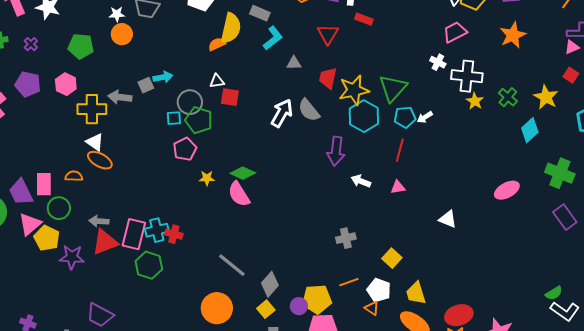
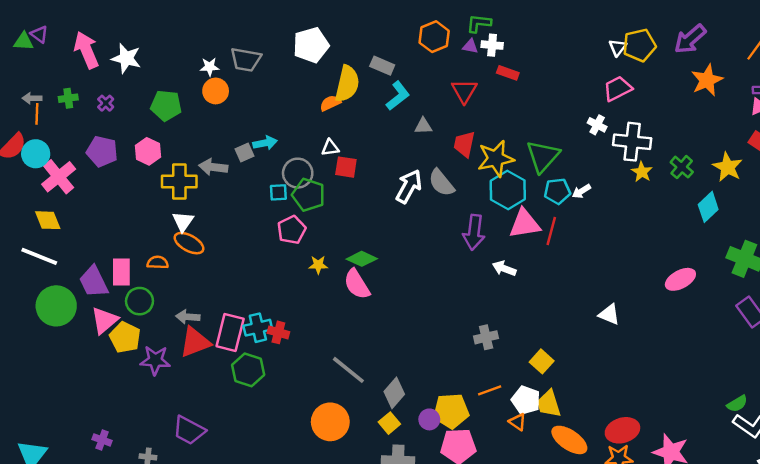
orange star: (513, 35) -> (707, 80), moved
white triangle: (95, 142) -> (183, 221), turned 30
pink triangle: (398, 187) -> (525, 224), moved, size x1.8
yellow trapezoid: (416, 293) -> (549, 404), moved

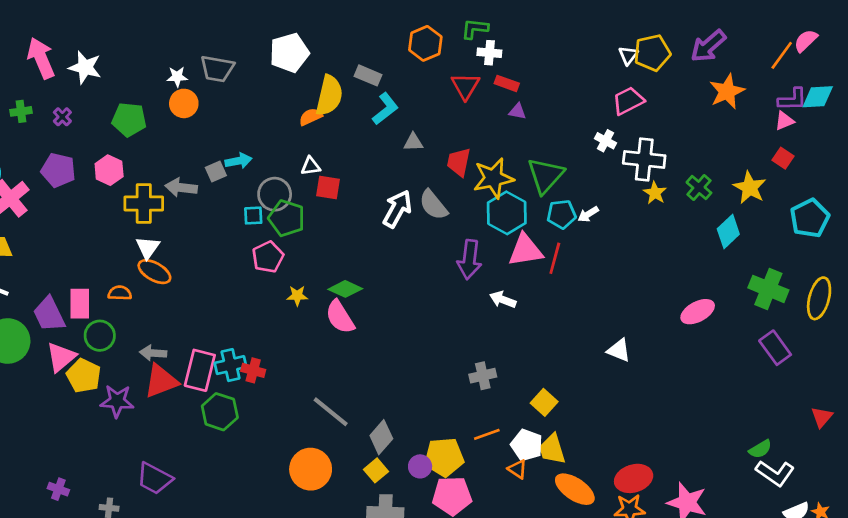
purple triangle: (470, 46) -> (517, 111), moved
red triangle: (464, 91) -> (465, 86), moved

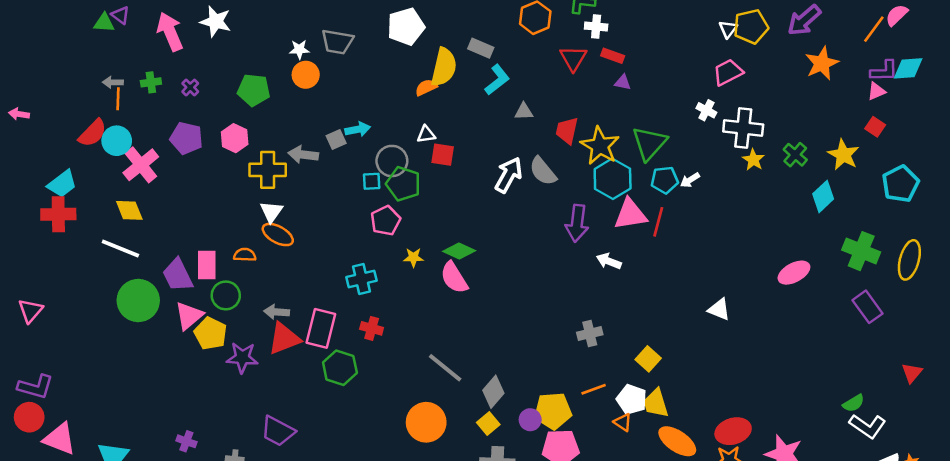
white star: (85, 67) -> (216, 21), moved
yellow star: (493, 178) -> (600, 146), turned -30
cyan cross: (231, 365) -> (361, 279), moved

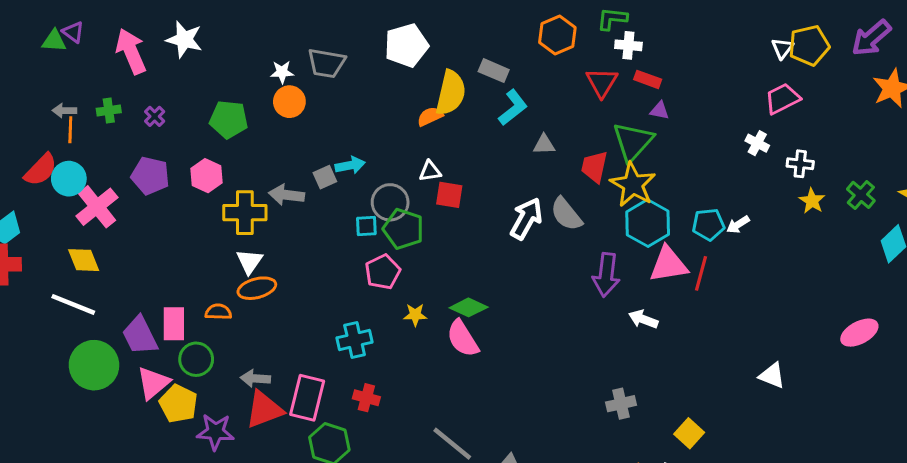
white cross: (743, 128) -> (800, 164), size x0.6
green triangle: (649, 143) -> (633, 142), moved
orange ellipse: (278, 235) -> (257, 288), turned -44

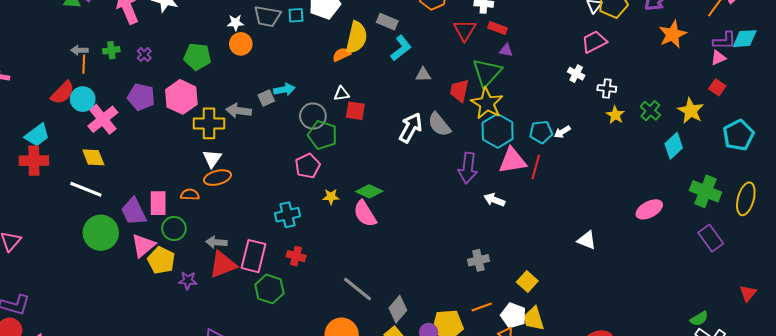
pink hexagon: (206, 176) -> (181, 97), size x1.4
cyan square: (366, 226) -> (296, 15), moved
purple star: (215, 432) -> (188, 280), size x0.7

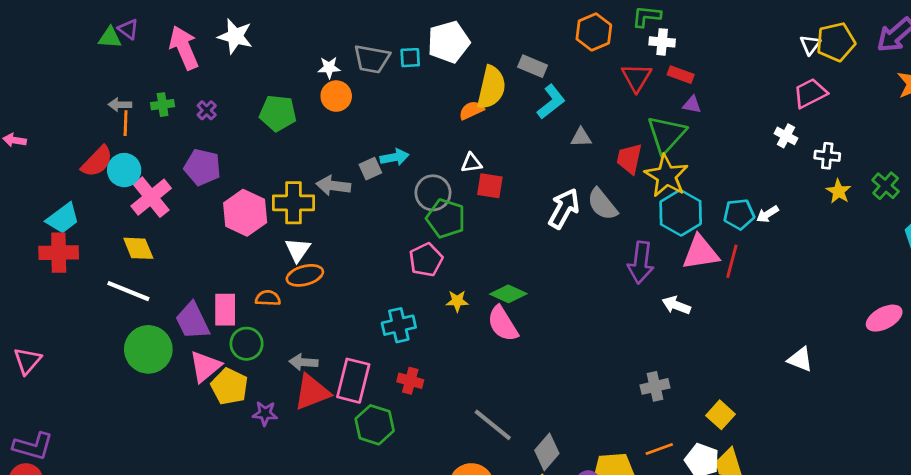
pink hexagon: (181, 97) -> (245, 213), moved

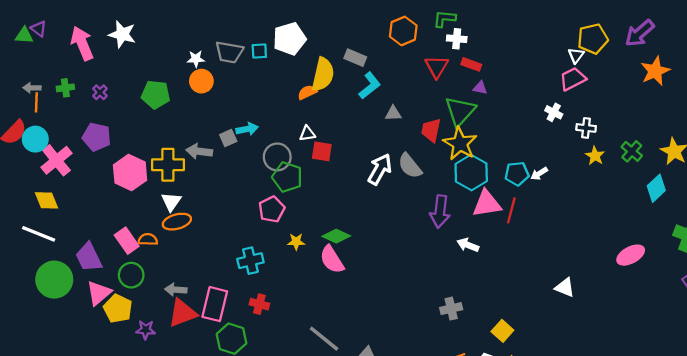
white triangle: (810, 45) -> (576, 55), moved
pink rectangle: (225, 310) -> (127, 241), moved, turned -35

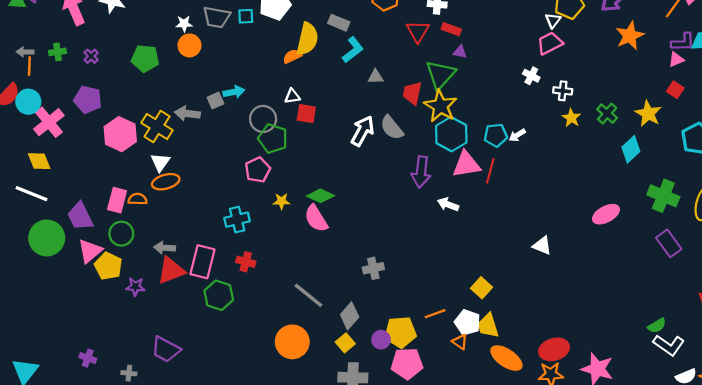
yellow cross: (168, 165) -> (157, 127), turned 32
pink rectangle: (127, 241) -> (117, 200), turned 50
gray cross: (451, 309) -> (373, 268), moved

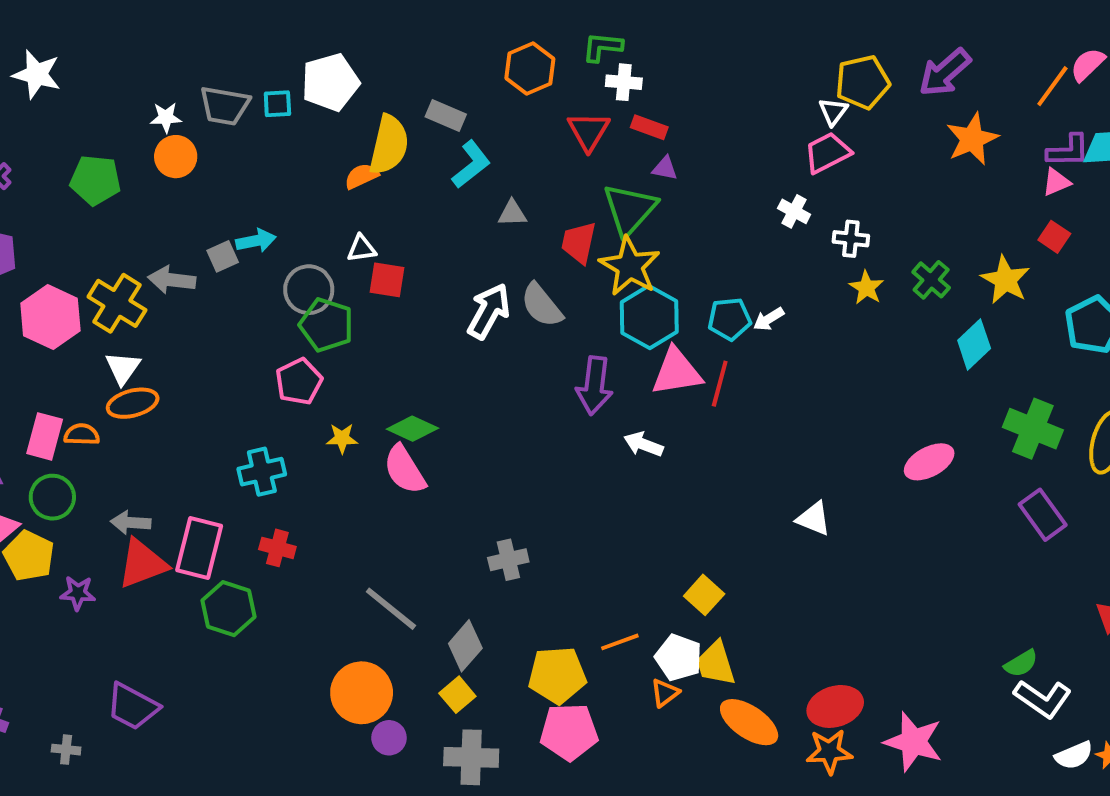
purple circle: (381, 340) -> (389, 738), moved
orange triangle: (460, 342) -> (665, 693), turned 49

